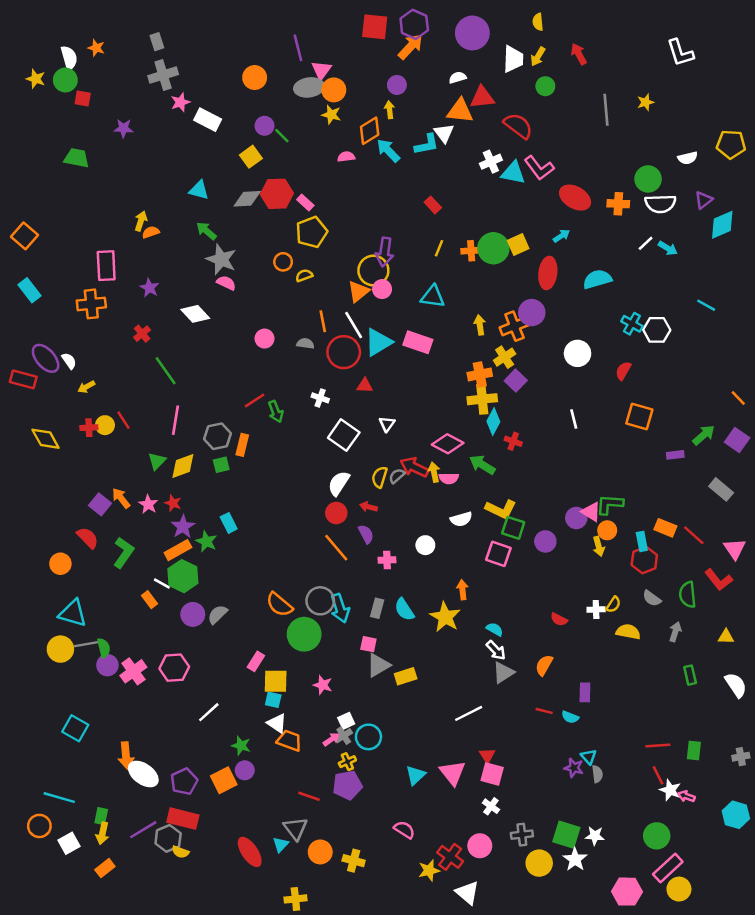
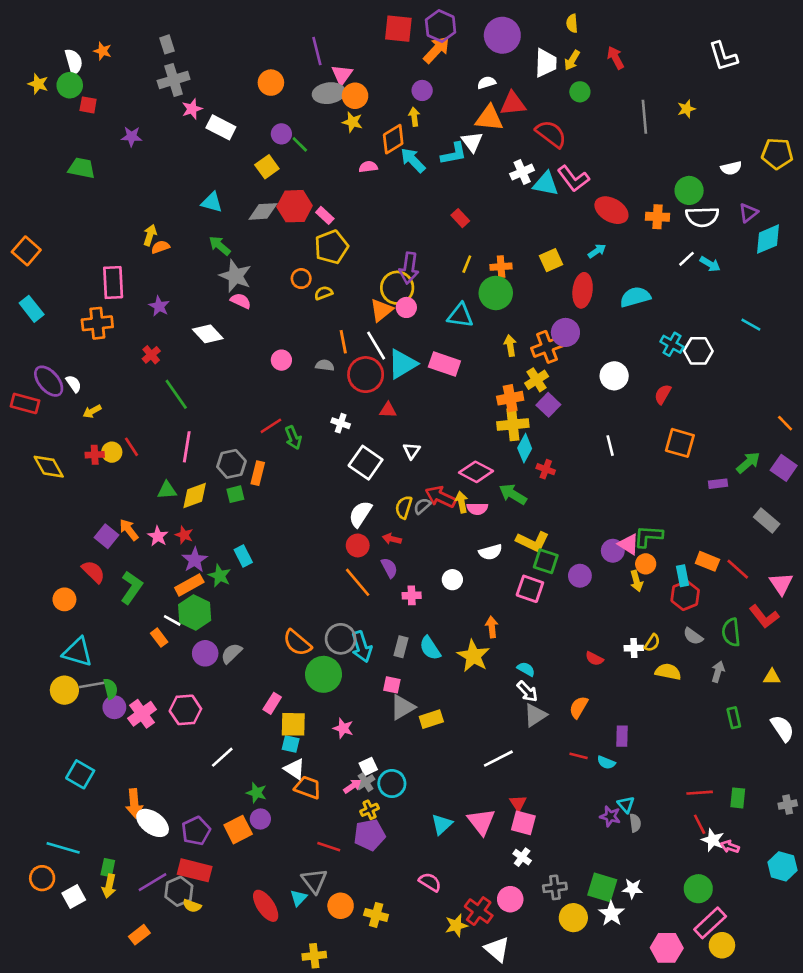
green circle: (493, 248) -> (496, 293), moved
green triangle: (157, 461) -> (167, 490), turned 42
orange rectangle: (105, 868) -> (139, 935), moved

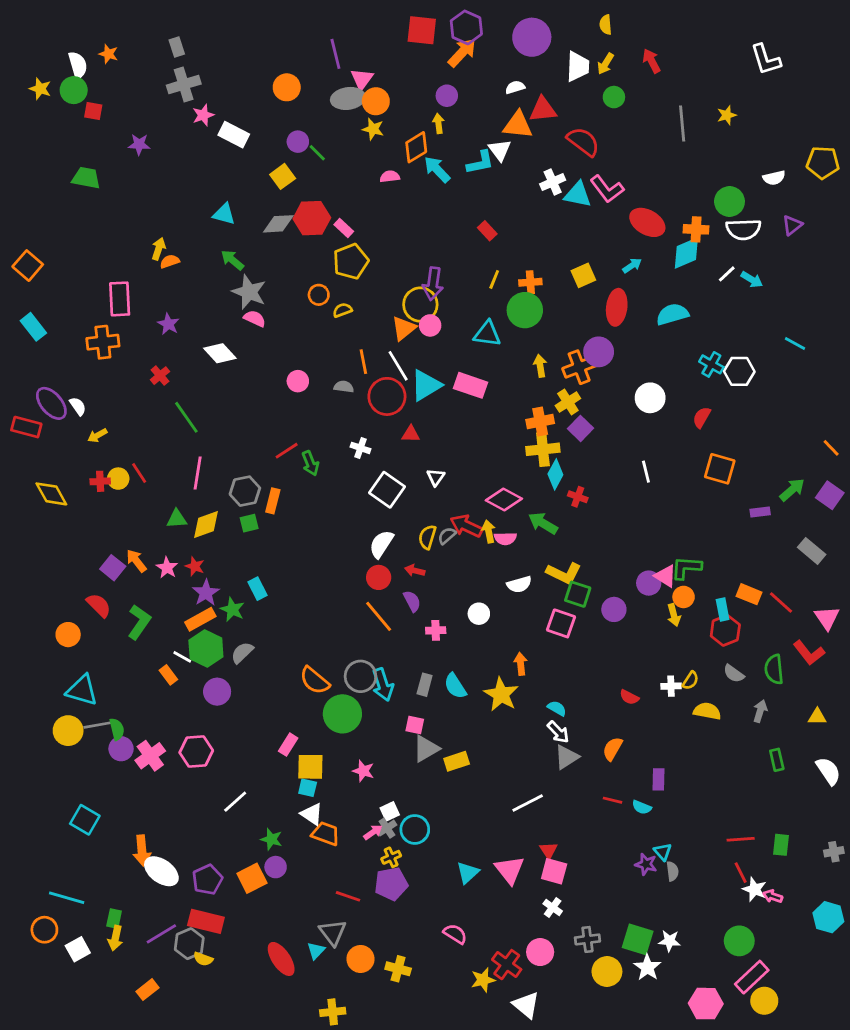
cyan diamond: (768, 239) -> (686, 253), moved
gray semicircle: (231, 653) -> (242, 653), moved

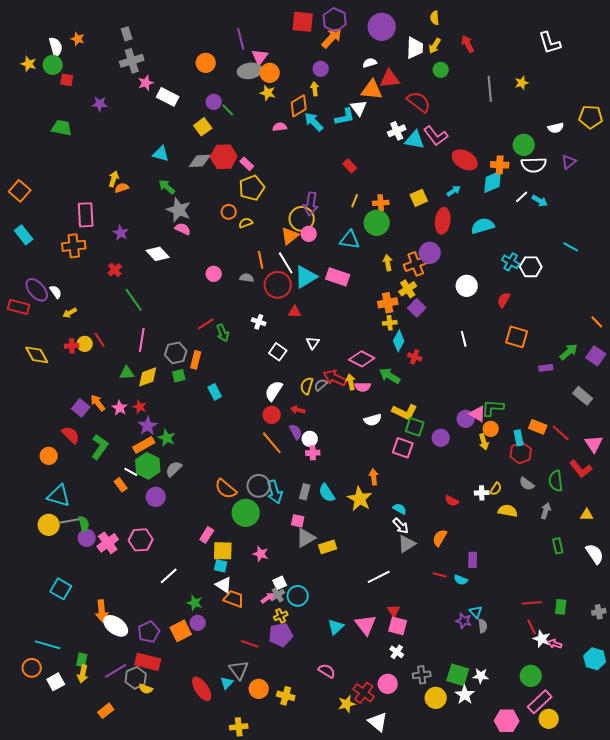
yellow cross: (543, 449) -> (390, 323), size x0.6
white square: (387, 490) -> (278, 352), size x0.7
cyan rectangle: (257, 589) -> (215, 392), moved
white circle: (479, 614) -> (310, 439), moved

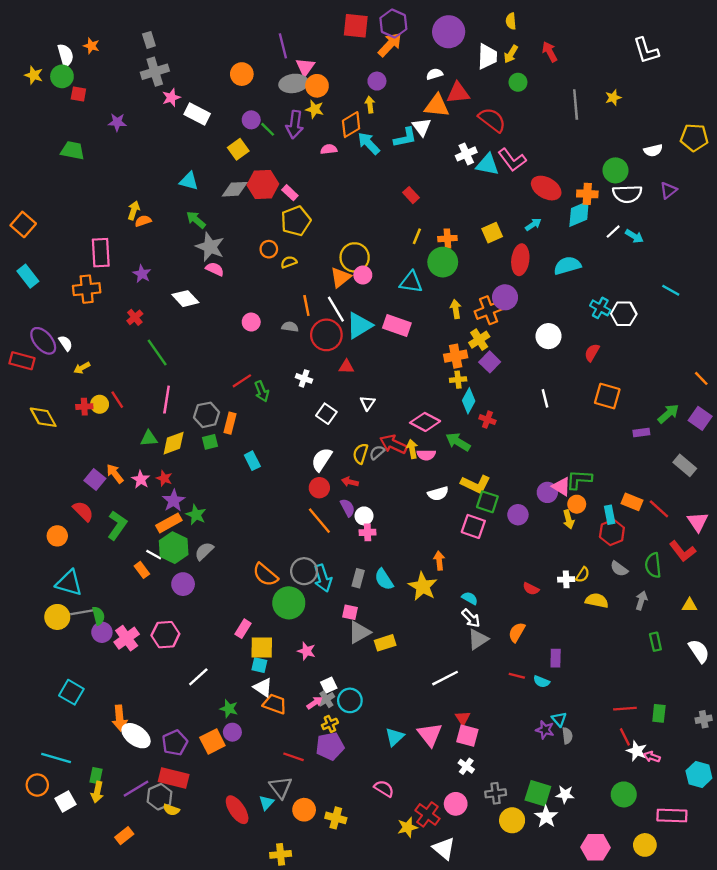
purple arrow: (311, 204) -> (295, 125), moved
pink rectangle: (540, 702) -> (672, 816), moved, turned 45

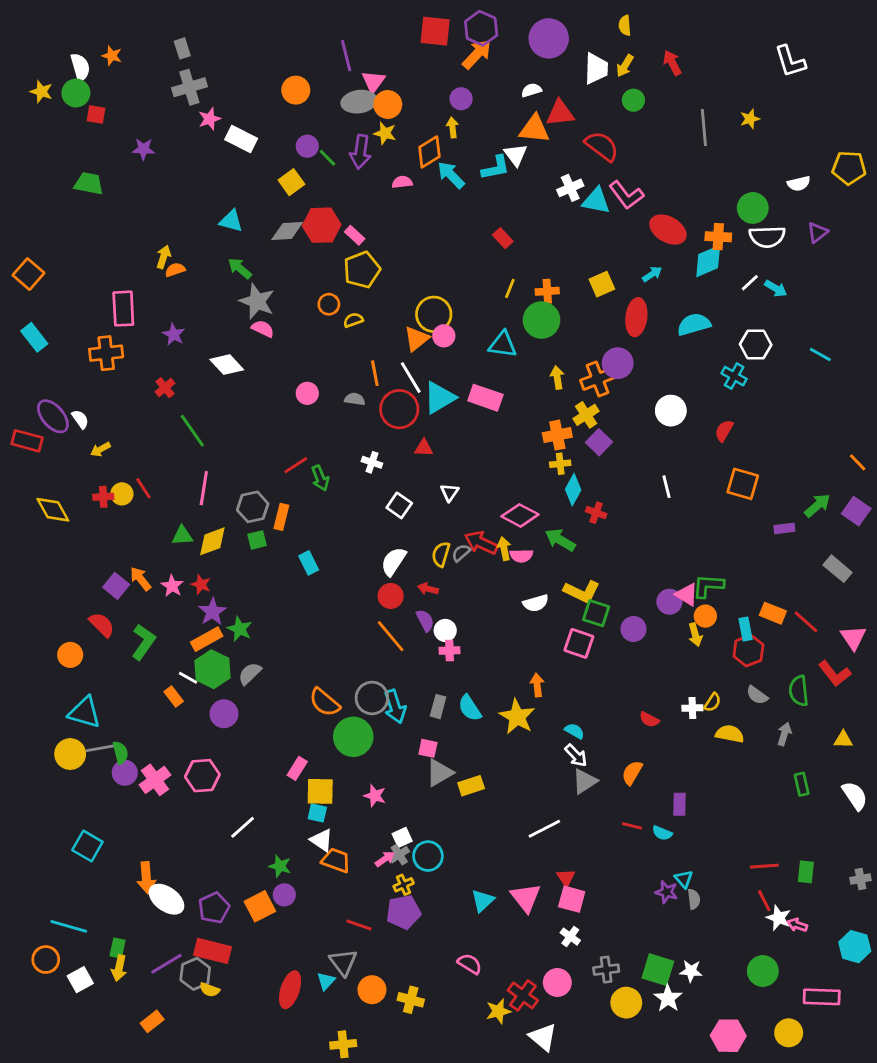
white hexagon: (624, 314) -> (756, 344), moved
red ellipse: (237, 810) -> (290, 990), turned 52

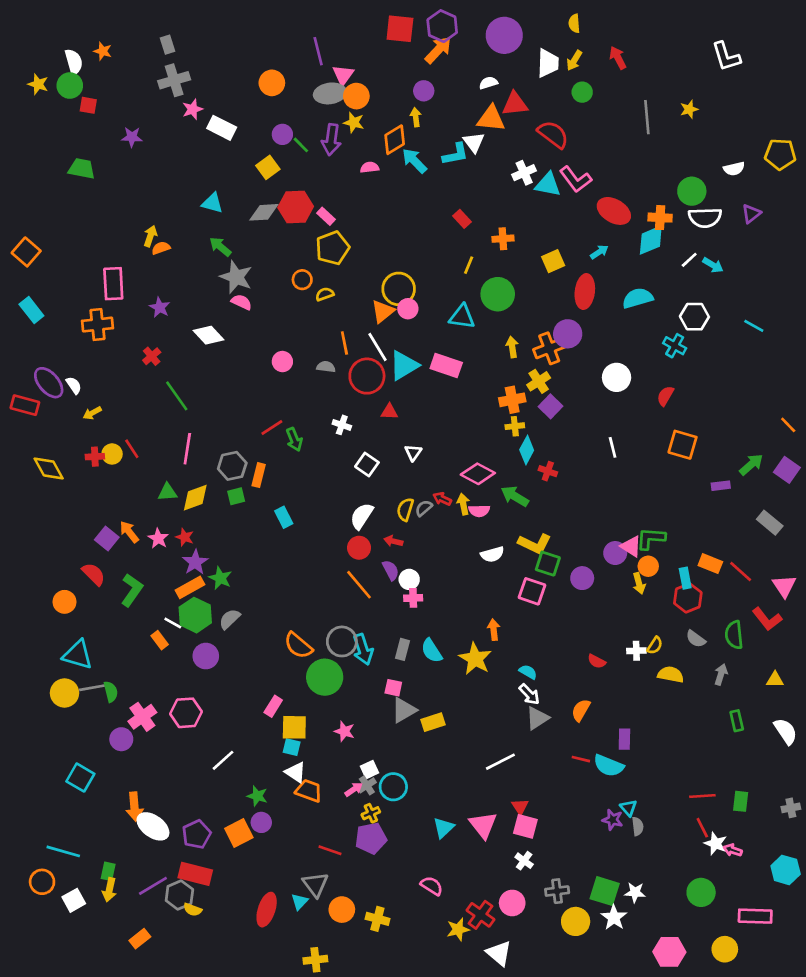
orange cross: (547, 291) -> (503, 239), moved
red arrow: (481, 543) -> (442, 499), size x0.6
purple circle: (125, 773) -> (121, 739), moved
cyan semicircle: (662, 833) -> (609, 766), size x1.6

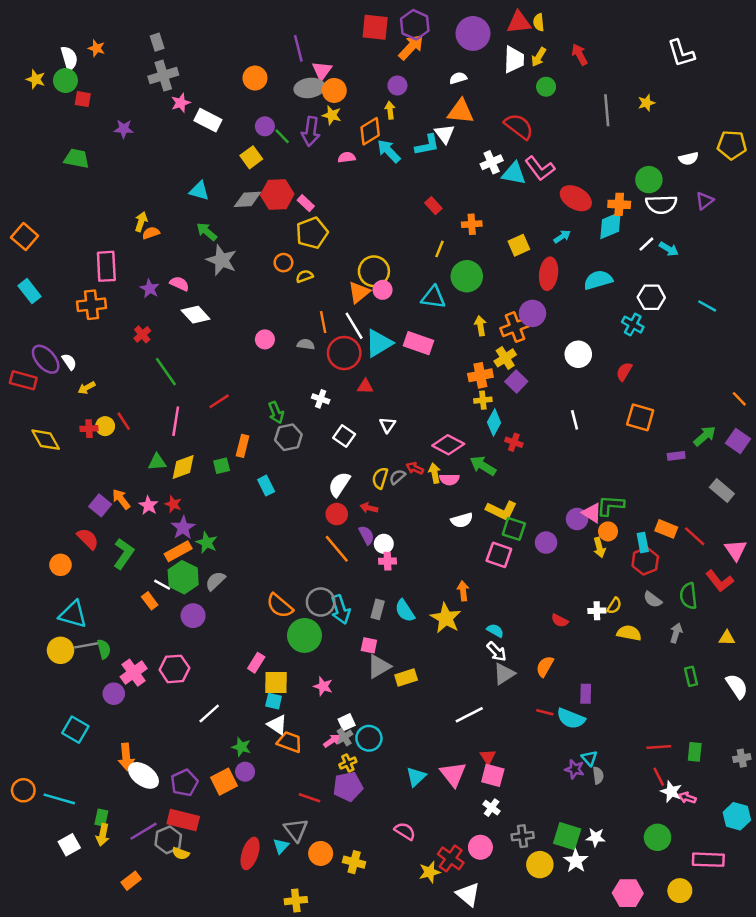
red triangle: (515, 104) -> (519, 22), moved
pink semicircle: (241, 302) -> (179, 284), moved
red line: (272, 428) -> (219, 401), moved
gray hexagon: (232, 466) -> (288, 437), moved
orange circle: (42, 882) -> (23, 790), moved

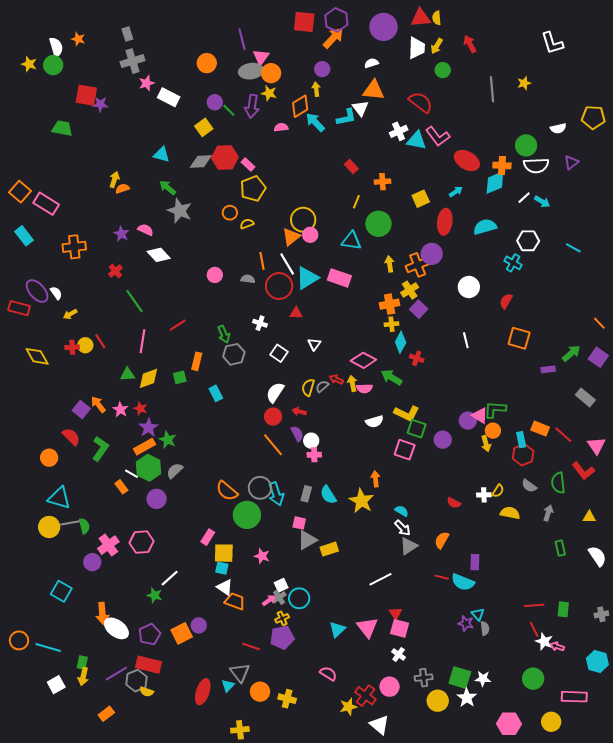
red square: (83, 99) -> (86, 95), moved, size x1.6
pink rectangle: (106, 266) -> (46, 204), moved, turned -55
green star: (241, 747) -> (155, 595), moved

